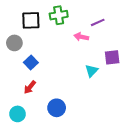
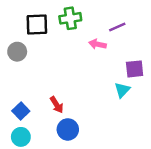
blue square: (31, 63) -> (21, 111), moved
cyan triangle: (92, 71) -> (122, 90), moved
red arrow: (30, 87) -> (57, 105), moved, turned -72

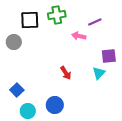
red arrow: (57, 105) -> (66, 73), moved
cyan circle: (21, 137) -> (28, 111), moved

